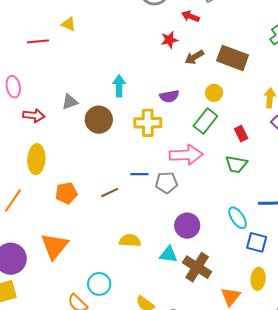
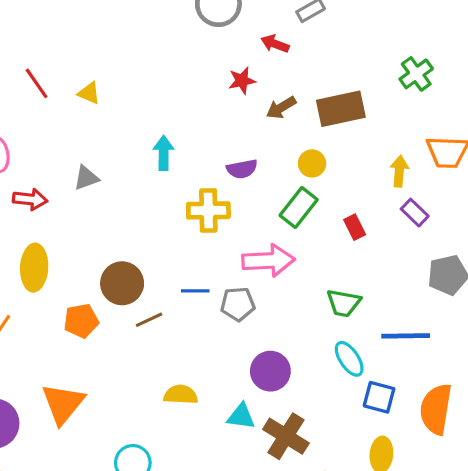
yellow triangle: (69, 24) -> (89, 93), moved
red line: (38, 41) -> (37, 83), turned 60
brown rectangle: (233, 58) -> (341, 109), turned -32
brown circle: (99, 120) -> (122, 283), moved
green trapezoid: (236, 164) -> (344, 303), moved

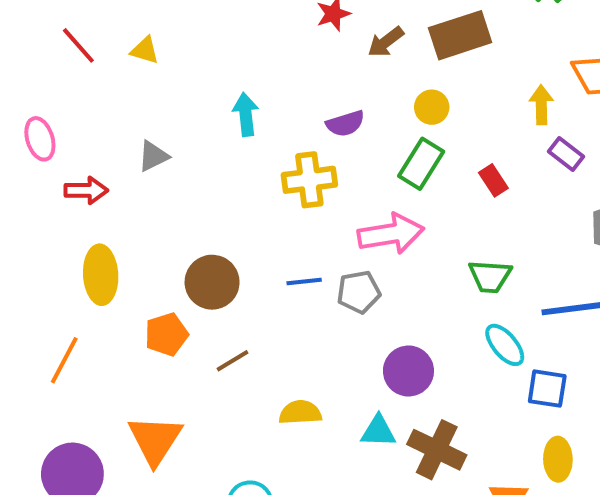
brown line: (149, 320) -> (232, 361), moved

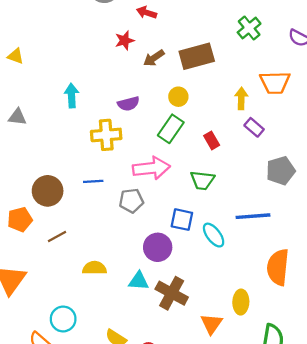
gray triangle: (153, 156) -> (17, 117), turned 30
green trapezoid: (490, 276) -> (202, 180), moved
blue line: (304, 281) -> (93, 181), moved
blue square: (547, 389) -> (182, 220), moved

